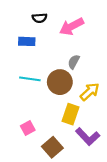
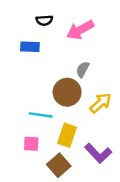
cyan line: (30, 79) -> (41, 115), moved
yellow rectangle: (70, 114) -> (67, 135), moved
pink square: (28, 128) -> (31, 144), turned 32

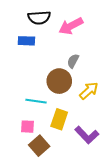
black semicircle: (44, 20) -> (39, 18), size x1.5
brown square: (59, 165) -> (39, 146), moved

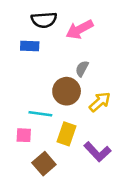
pink square: (27, 127) -> (24, 135), moved

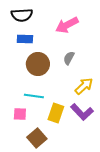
black semicircle: (44, 20) -> (22, 15), moved
brown circle: (67, 91) -> (38, 64), moved
purple L-shape: (97, 152) -> (82, 112), moved

